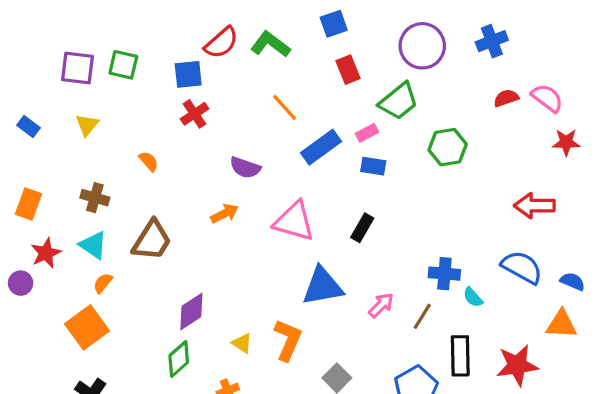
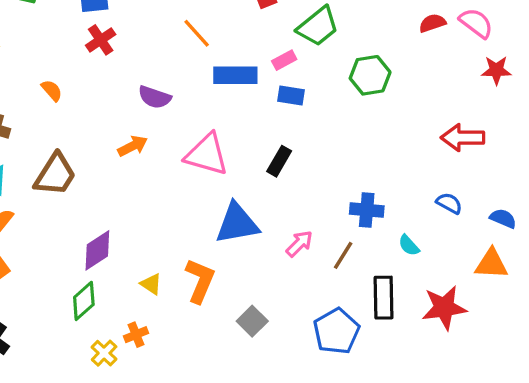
blue rectangle: (321, 147) -> (235, 75), turned 36
blue semicircle: (522, 267) -> (449, 203), size x0.6
cyan semicircle: (473, 297) -> (409, 245), moved

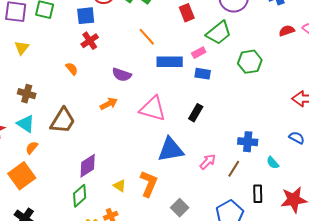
orange semicircle: (52, 90) -> (72, 69), moved
black rectangle: (384, 298) -> (258, 194), size x0.7

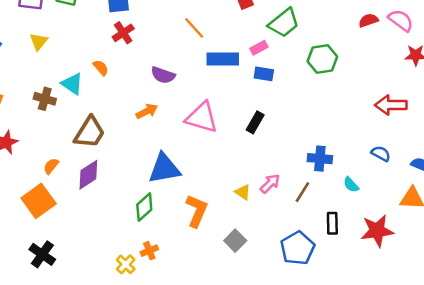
cyan triangle: (26, 124) -> (72, 84), moved
blue triangle: (171, 150) -> (164, 168), moved
purple diamond: (88, 166) -> (88, 175), moved
yellow triangle: (120, 186) -> (243, 192), moved
green diamond: (80, 196) -> (144, 207), moved

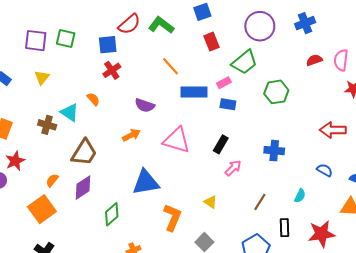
pink semicircle: (401, 20) -> (341, 60), turned -120
blue cross: (320, 159) -> (274, 151), moved
pink arrow: (270, 183) -> (233, 168), moved
cyan semicircle: (351, 185) -> (300, 196), turned -112
green diamond: (144, 207) -> (112, 214), moved

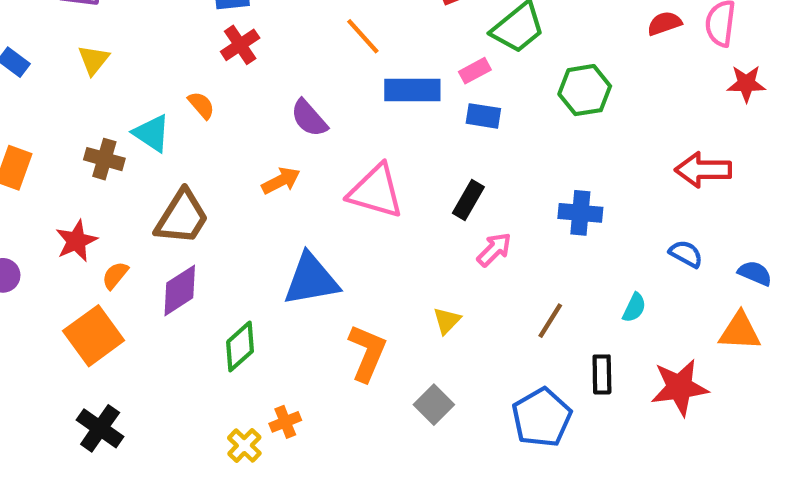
purple semicircle: (145, 105) -> (309, 118), turned 30
red star: (15, 161) -> (76, 241), moved
yellow triangle: (210, 202) -> (447, 321), turned 40

